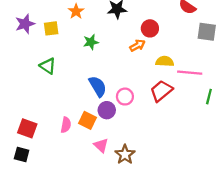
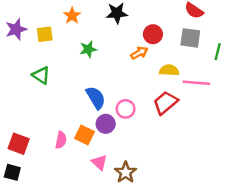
gray square: (207, 32) -> (190, 38), moved
green line: (209, 97) -> (218, 52), moved

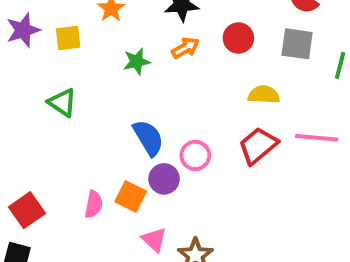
orange arrow: (139, 53) -> (186, 48), moved
pink line: (196, 83) -> (317, 138), moved
red square: (19, 144) -> (27, 210), turned 35

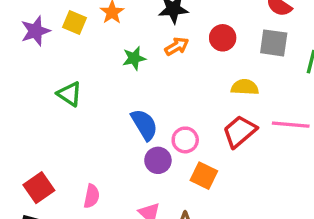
yellow square: (68, 38) -> (75, 22), moved, turned 30
orange square: (131, 197) -> (204, 176), moved
pink semicircle: (94, 204) -> (92, 196), moved

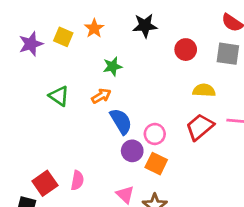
orange arrow: (177, 46) -> (101, 96), moved
orange square: (204, 176) -> (156, 164), moved
red square: (39, 188) -> (45, 183), moved

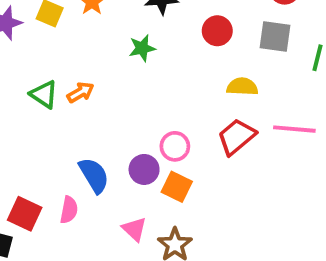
green star: (112, 66) -> (142, 48), moved
orange arrow: (101, 96) -> (80, 92), moved
blue semicircle: (121, 121) -> (94, 175), moved
red square: (45, 183) -> (25, 214), turned -30

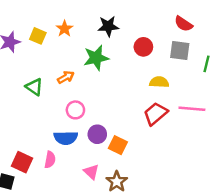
green star: (142, 48) -> (96, 58), size x1.5
orange arrow: (80, 92) -> (66, 77), moved
pink circle: (175, 146) -> (75, 110), moved
blue semicircle: (94, 175) -> (66, 138), turned 120

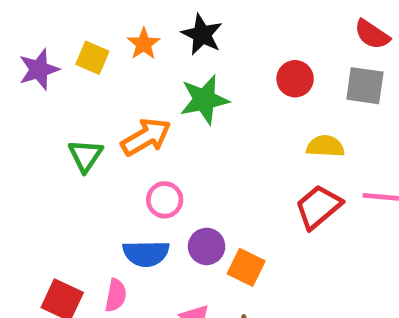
black star: (108, 26) -> (202, 34), moved, turned 30
orange arrow: (66, 77) -> (146, 137), size x1.5
green triangle: (34, 87) -> (85, 156), turned 30

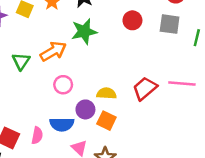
yellow semicircle: (325, 146) -> (106, 93), moved
blue semicircle: (146, 253) -> (62, 124), moved

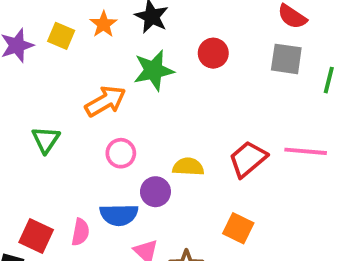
red circle: (132, 20) -> (213, 53), moved
green triangle: (21, 61) -> (46, 140), moved
orange square: (106, 121) -> (238, 228), moved

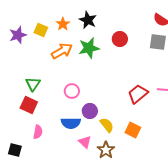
orange arrow: (105, 101) -> (62, 51), moved
yellow semicircle: (188, 167) -> (107, 125), moved, turned 49
pink semicircle: (80, 232) -> (38, 132), moved
red square: (36, 236) -> (29, 105), moved

